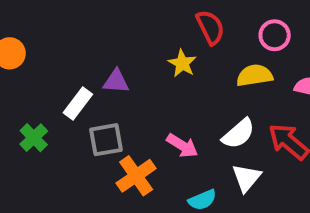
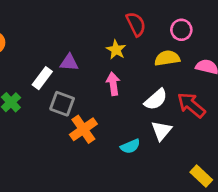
gray square: (106, 140) -> (62, 104), turned 30
pink arrow: (182, 146) -> (113, 84), moved, turned -130

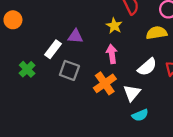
orange cross: (83, 129) -> (105, 83), moved
white triangle: (161, 131) -> (132, 93), moved
cyan semicircle: (130, 146) -> (140, 115), moved

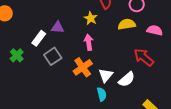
white semicircle: (147, 67) -> (127, 79), moved
gray square: (69, 70) -> (53, 56), turned 36
cyan semicircle: (140, 115) -> (102, 94), moved, turned -80

